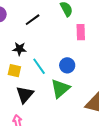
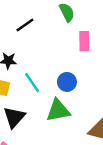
green triangle: (60, 89) -> (58, 110), turned 30

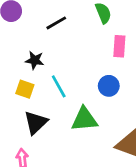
blue circle: (67, 82) -> (109, 86), moved

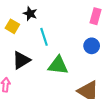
blue circle: (109, 86) -> (92, 46), moved
yellow square: (25, 89) -> (12, 26), moved

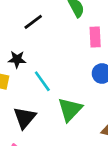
green triangle: (58, 65) -> (70, 109), turned -35

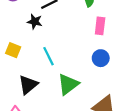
black star: (17, 59) -> (35, 22), moved

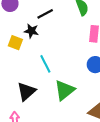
yellow square: (13, 50) -> (15, 43), moved

